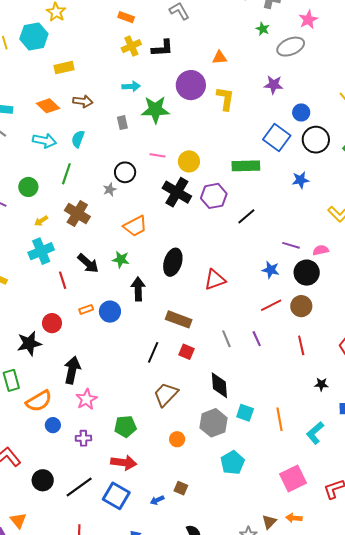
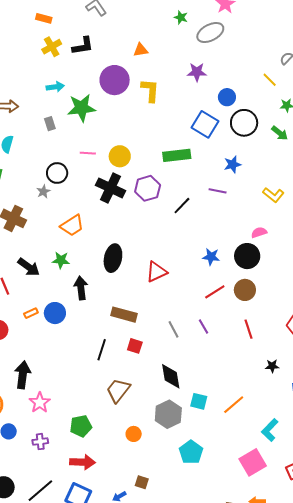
purple line: (291, 245) -> (218, 191), moved
orange line: (280, 419) -> (234, 405), turned 65
cyan L-shape: (315, 433) -> (270, 430), moved

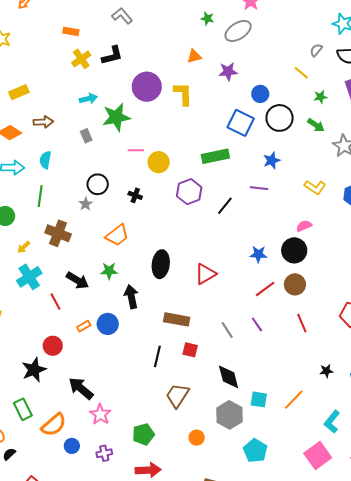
orange triangle: (141, 50) -> (194, 56), moved
pink line: (88, 153) -> (136, 150), moved
black cross: (111, 188) -> (135, 195), moved, size x0.5
black star: (272, 366) -> (326, 371), moved
black arrow: (23, 375) -> (81, 388), turned -52

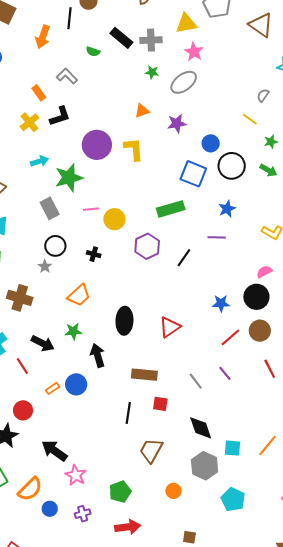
orange rectangle: (71, 31) -> (39, 93), moved, turned 49
gray rectangle: (86, 136) -> (50, 208), moved, size x1.5

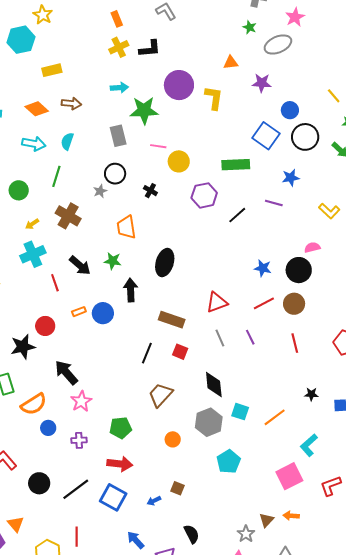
orange rectangle: (39, 93) -> (117, 19), moved
orange trapezoid: (79, 295) -> (126, 227), turned 110
red triangle: (170, 327) -> (217, 302), moved

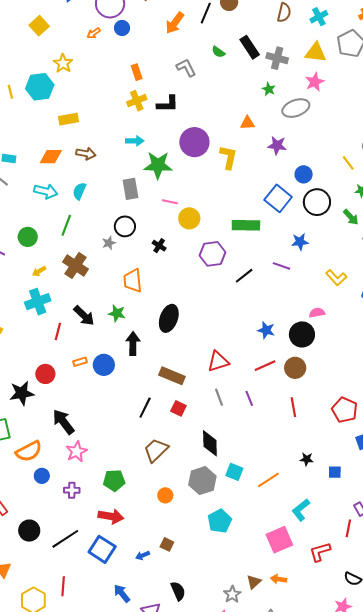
orange diamond: (37, 109) -> (51, 157), turned -45
red line: (55, 283) -> (58, 331), turned 30

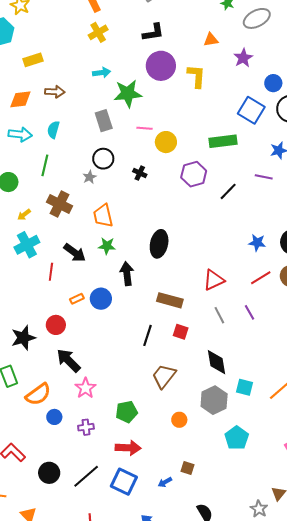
black L-shape: (168, 104) -> (153, 32), moved
purple star: (277, 145) -> (243, 58), turned -30
orange trapezoid: (133, 281) -> (103, 216), moved
red circle: (45, 374) -> (56, 325), moved

